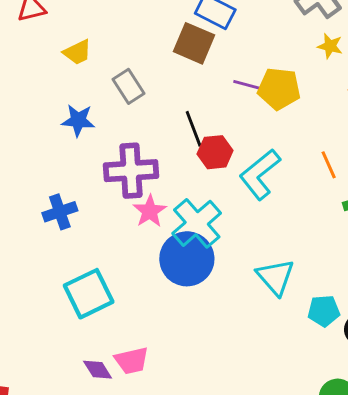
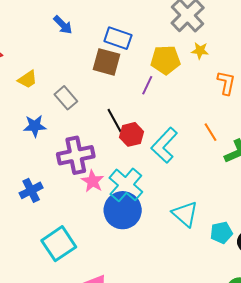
purple line: (247, 85) -> (147, 85), turned -72
yellow pentagon: (279, 89) -> (166, 60), moved

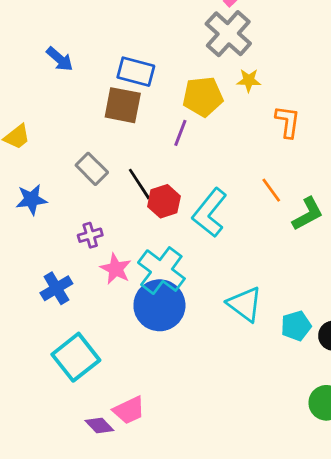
gray rectangle: (66, 98) -> (92, 169), moved
purple cross: (76, 155) -> (90, 235), size x0.5
blue cross: (31, 190) -> (56, 288), moved

